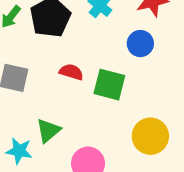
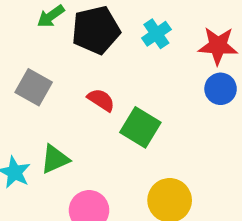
blue circle: (140, 44) -> (221, 89), moved

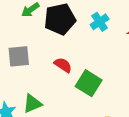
gray square: (34, 87) -> (19, 56), turned -35

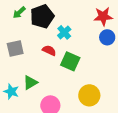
cyan cross: (100, 22) -> (64, 32), moved

